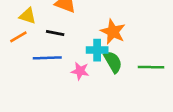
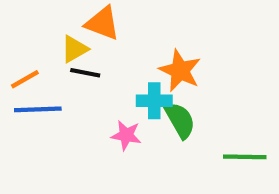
yellow triangle: (28, 16) -> (74, 49), moved, turned -48
blue line: (47, 58) -> (38, 109), moved
green line: (151, 67) -> (245, 157), moved

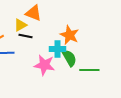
pink star: (126, 135) -> (44, 65), size x1.5
green line: (245, 157) -> (89, 70), moved

